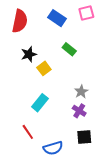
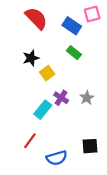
blue rectangle: (57, 18) -> (72, 26), moved
red semicircle: (20, 21) -> (36, 18), moved, turned -55
purple cross: (79, 111) -> (61, 98), moved
red line: (28, 132) -> (30, 141), turned 70

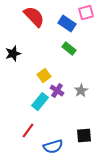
black star: (31, 58) -> (13, 54), moved
yellow square: (47, 73) -> (44, 76), moved

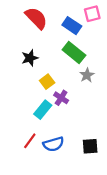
green rectangle: (69, 49) -> (74, 53), size x1.5
black star: (13, 54) -> (30, 58), moved
gray star: (81, 91) -> (87, 75), moved
blue semicircle: (53, 147) -> (54, 144), moved

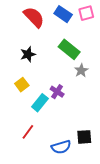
blue rectangle: (72, 26) -> (63, 14), moved
yellow square: (47, 82) -> (22, 85), moved
blue semicircle: (54, 144) -> (61, 147), moved

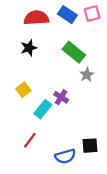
red semicircle: (34, 17) -> (36, 18), turned -50
black star: (28, 54) -> (29, 48), moved

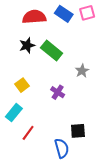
green rectangle: (74, 52) -> (52, 50), moved
cyan rectangle: (43, 109) -> (14, 113), moved
black square: (90, 146) -> (78, 131), moved
blue semicircle: (65, 156) -> (62, 148), turned -90

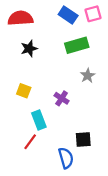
red semicircle: (34, 17) -> (20, 18), moved
green rectangle: (52, 50) -> (77, 45), moved, turned -55
yellow square: (22, 85) -> (24, 91), turned -32
cyan rectangle: (14, 113) -> (39, 120), moved, turned -60

